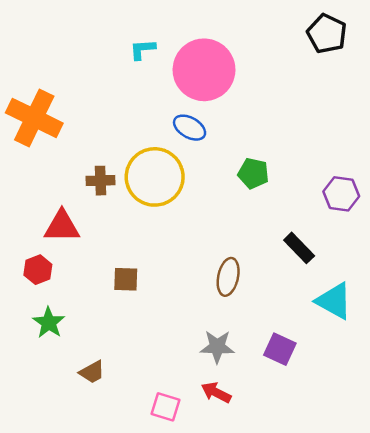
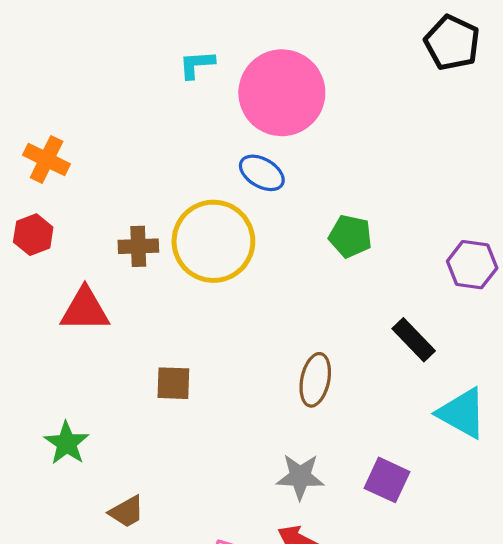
orange cross: (34, 118) -> (47, 160), size x0.6
red hexagon: (38, 270) -> (33, 235), moved

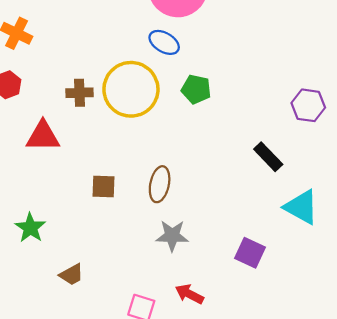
green pentagon: (350, 236) -> (196, 89), moved
brown ellipse: (315, 380) -> (160, 184), moved
gray star: (300, 477) -> (172, 236), moved

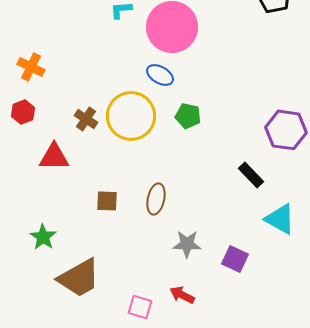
brown cross: (79, 93) -> (86, 119), turned 35
purple hexagon: (308, 105) -> (286, 130), size x1.4
gray star: (172, 236) -> (187, 244), moved
brown trapezoid: (71, 275) -> (79, 278), size x2.0

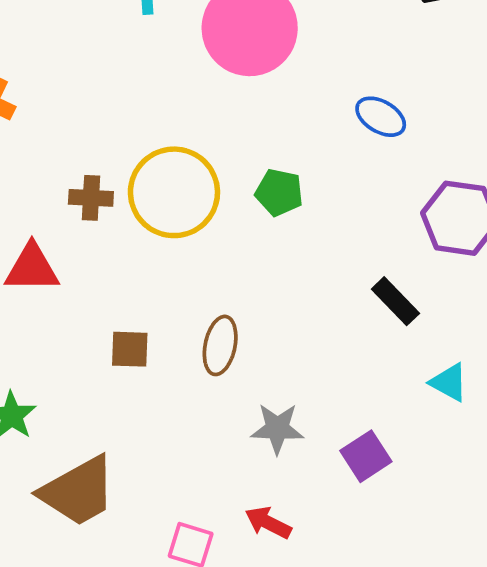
blue ellipse: (160, 75) -> (381, 117), moved
brown cross: (86, 119) -> (91, 198), turned -30
cyan triangle: (280, 219) -> (449, 382), size x0.7
purple square: (235, 259) -> (366, 456), turned 32

